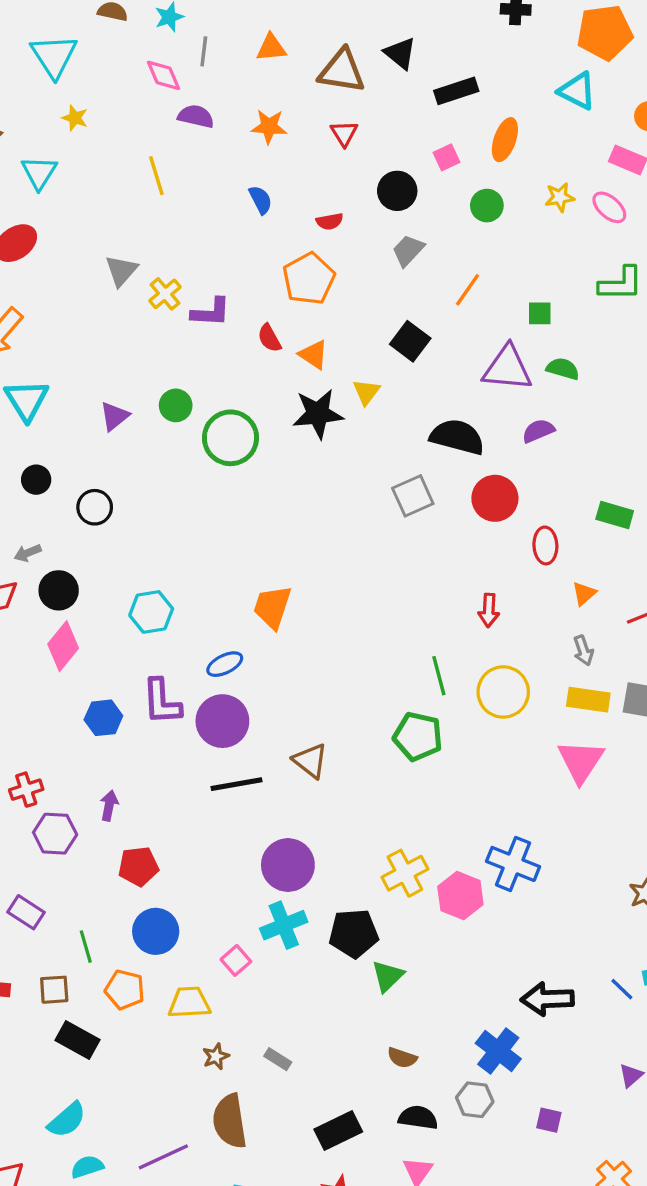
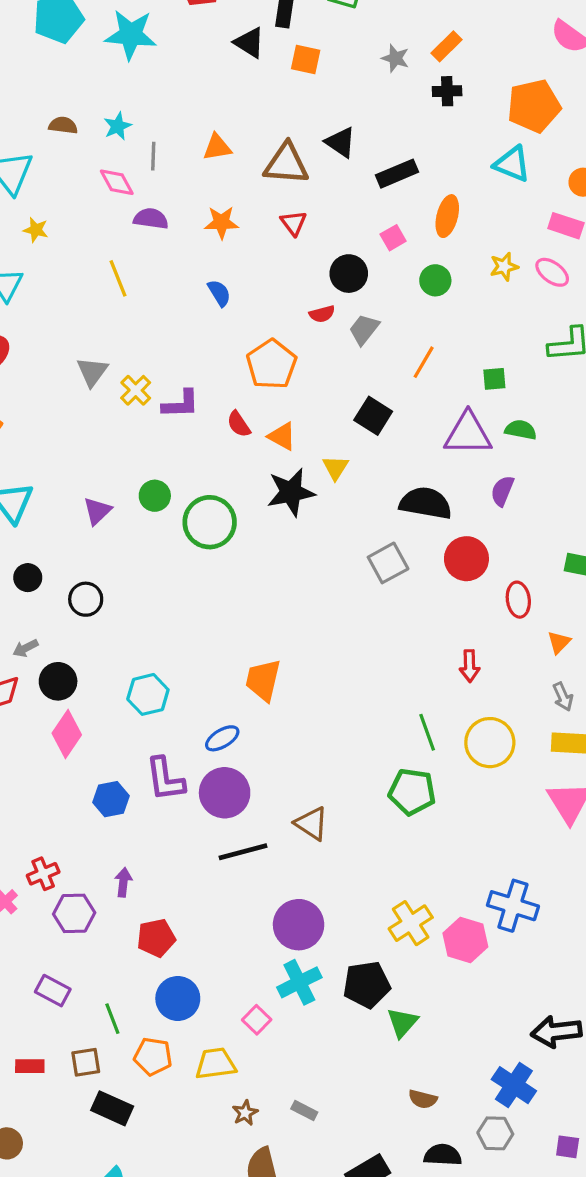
red semicircle: (330, 221) -> (322, 314), moved
purple semicircle: (538, 431) -> (502, 491), turned -40

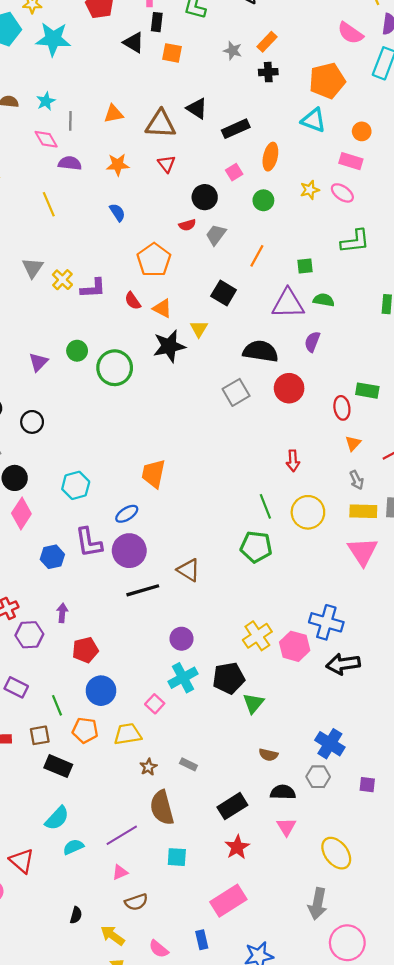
red ellipse: (518, 600) -> (342, 408), moved
purple circle: (299, 925) -> (181, 639), size x0.7
black arrow: (556, 1032) -> (343, 664), moved

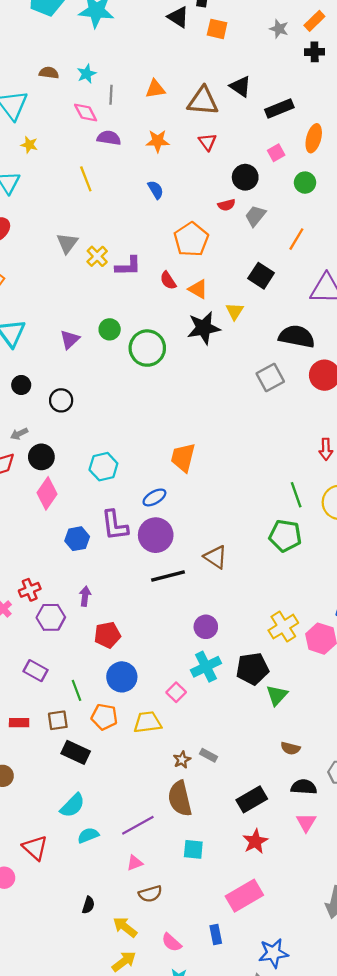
brown star: (148, 767) -> (182, 760), moved

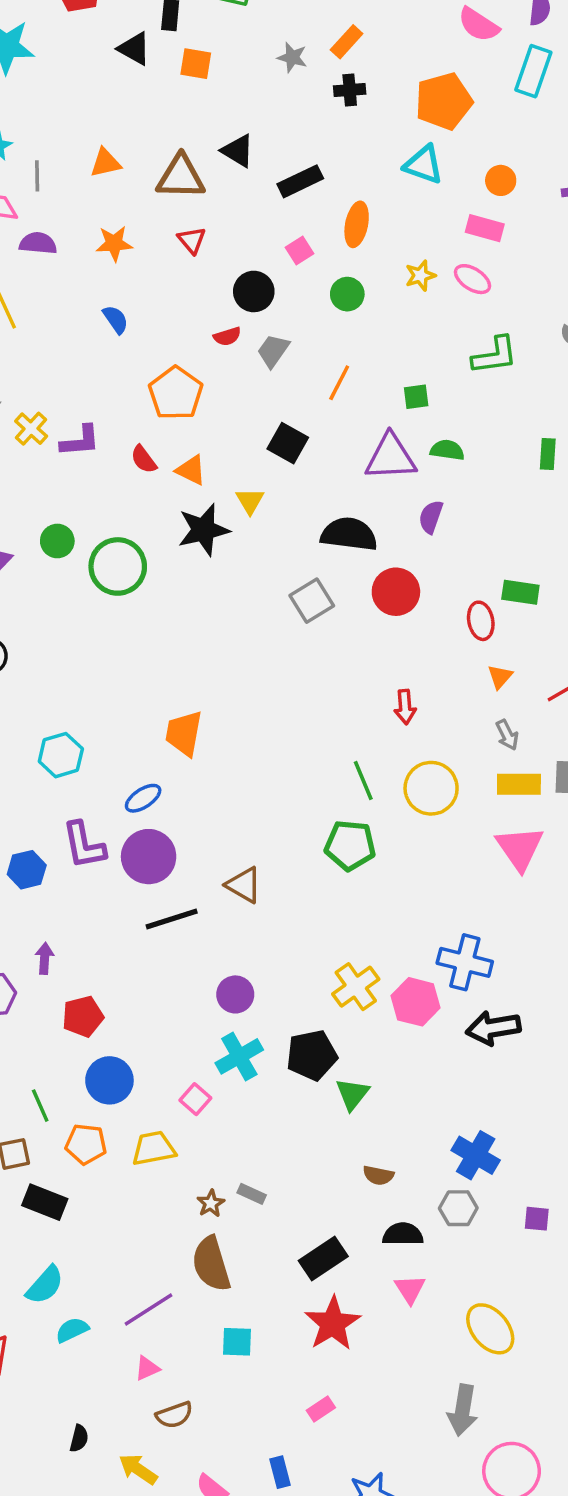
red star: (255, 841) -> (333, 1323), size x1.4
pink rectangle: (244, 896) -> (321, 1409), size x0.5

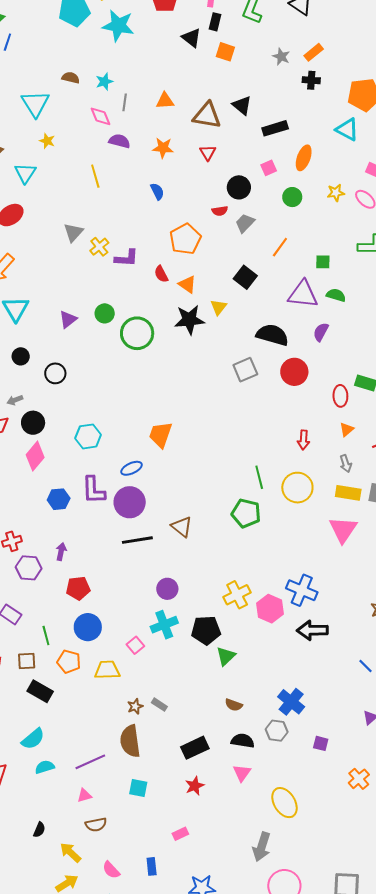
red arrow: (405, 707) -> (304, 440), moved
red star: (333, 1323) -> (195, 786), size x0.6

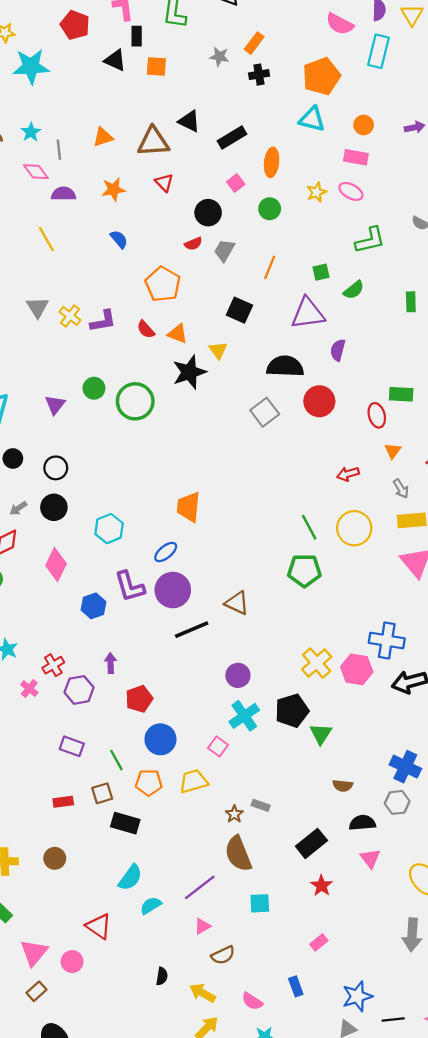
green semicircle: (336, 295) -> (354, 290), moved, turned 138
black circle: (33, 423) -> (54, 507), moved
red arrow: (304, 440) -> (348, 474), turned 84

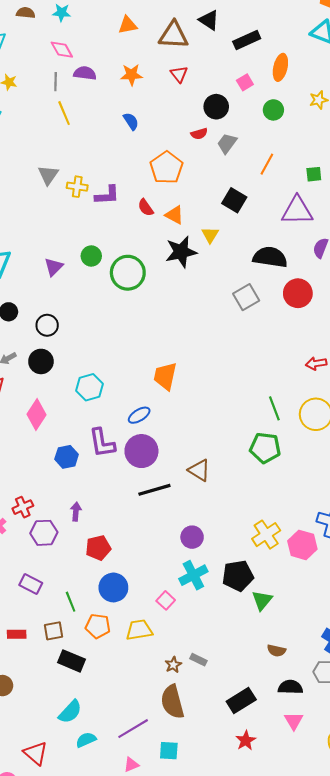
cyan star: (31, 132) -> (62, 13), turned 30
gray line: (59, 150) -> (56, 82), moved
yellow cross: (70, 316) -> (77, 187), turned -36
cyan square: (260, 903) -> (169, 751), moved

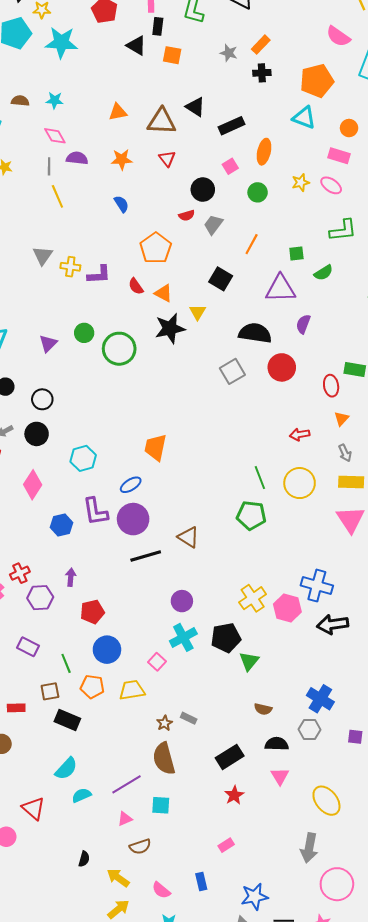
red rectangle: (17, 634) -> (16, 708), moved

